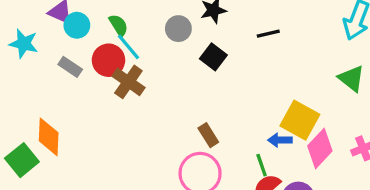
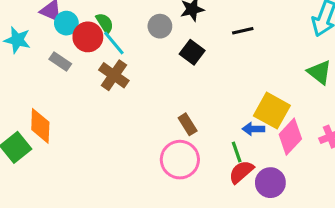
red circle: (108, 60) -> (88, 37), moved

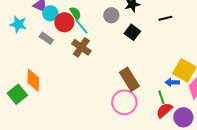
brown rectangle: (188, 124) -> (129, 79), size x1.6

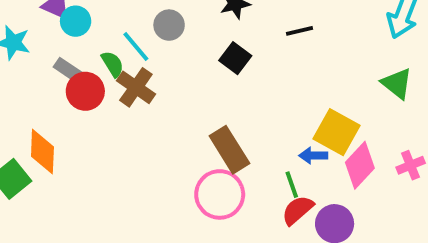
green semicircle: (75, 13) -> (113, 64), moved
gray circle: (111, 15) -> (169, 25), moved
red circle: (64, 22) -> (85, 91), moved

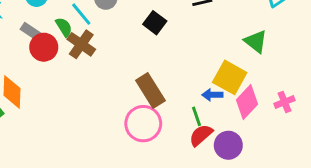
green triangle: (397, 83) -> (256, 41), moved

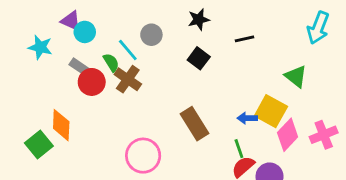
blue arrow: (212, 95) -> (247, 118), moved
pink cross: (285, 102) -> (324, 135), size x1.4
pink circle: (143, 124) -> (143, 156), moved

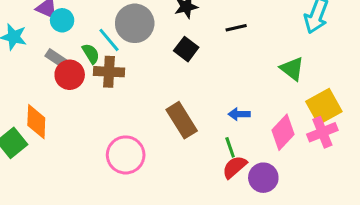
gray circle: (151, 35) -> (135, 23), size x1.6
brown cross: (128, 79) -> (109, 72), turned -32
yellow square: (271, 111) -> (324, 107), moved, turned 32

